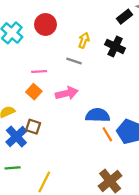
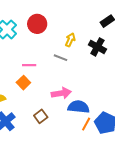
pink arrow: (67, 93) -> (61, 93), moved
brown square: (33, 127) -> (41, 116), moved, turned 32
orange line: (107, 134) -> (86, 124), turned 56

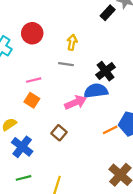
black cross: (97, 47) -> (106, 71), moved, turned 36
blue semicircle: (79, 107) -> (96, 91), moved
orange line: (86, 124) -> (110, 130), turned 48

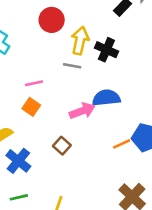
red circle: (32, 33) -> (52, 20), moved
yellow arrow: (72, 42) -> (80, 41), size x1.5
black cross: (106, 71) -> (106, 50), moved, turned -30

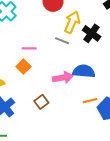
orange line: (122, 144) -> (90, 101), moved

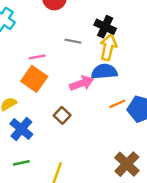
yellow arrow: (72, 22) -> (108, 47), moved
orange square: (23, 67) -> (34, 79), size x1.5

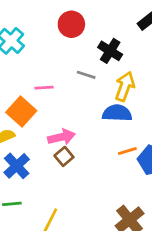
black cross: (105, 27) -> (110, 51), moved
orange square: (34, 79) -> (21, 112), moved
pink arrow: (82, 83) -> (62, 137), moved

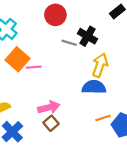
gray line: (86, 75) -> (69, 43), moved
orange square: (21, 112) -> (18, 59), moved

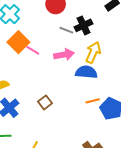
black cross: (88, 36) -> (84, 25), turned 30
pink line: (34, 67) -> (33, 50), turned 32
pink arrow: (49, 107) -> (64, 55), moved

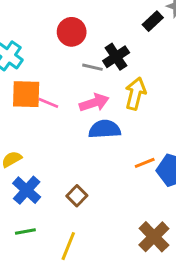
orange square: (18, 42) -> (26, 94), turned -35
blue semicircle: (86, 72) -> (105, 129), moved
brown square: (45, 102) -> (77, 196), moved

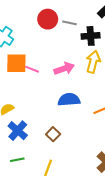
black cross: (116, 57) -> (91, 36), moved, turned 30
gray line: (92, 67) -> (70, 23), moved
blue semicircle: (105, 129) -> (69, 100), moved

